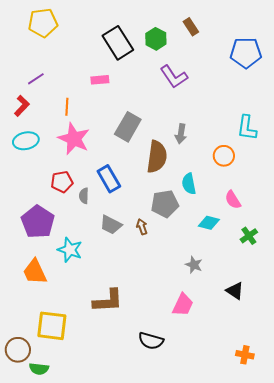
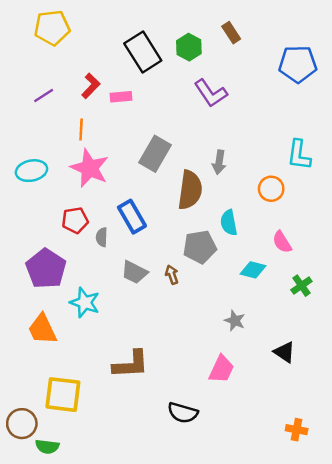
red L-shape: (22, 106) -> (91, 86), moved

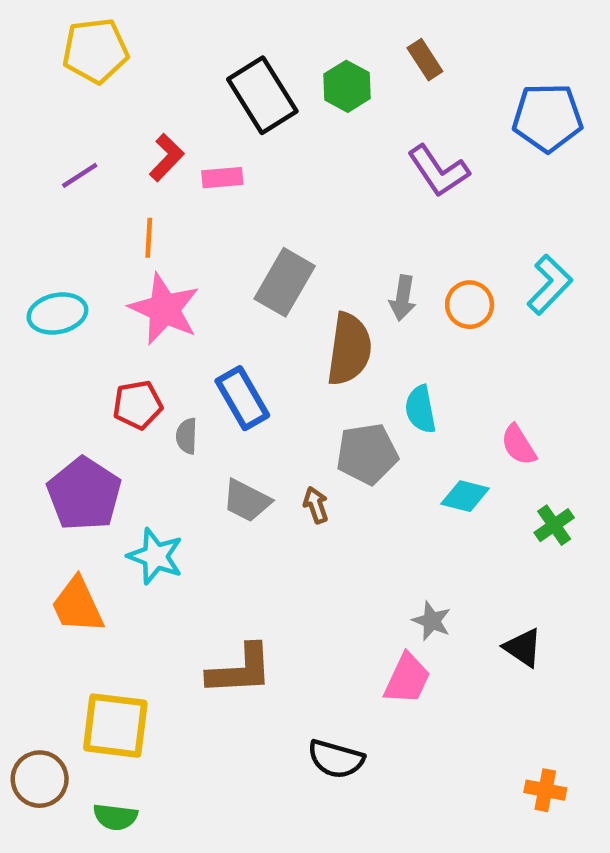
purple L-shape: (211, 93) -> (438, 171), moved
cyan L-shape: (299, 155) -> (550, 285), turned -144
orange circle: (271, 189) -> (470, 305), moved
gray star: (235, 321) -> (432, 621), moved
green semicircle: (47, 447) -> (115, 817), moved

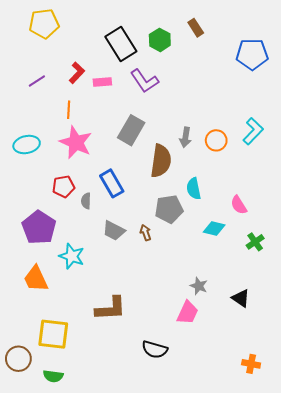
purple L-shape: (438, 171) -> (144, 81), moved

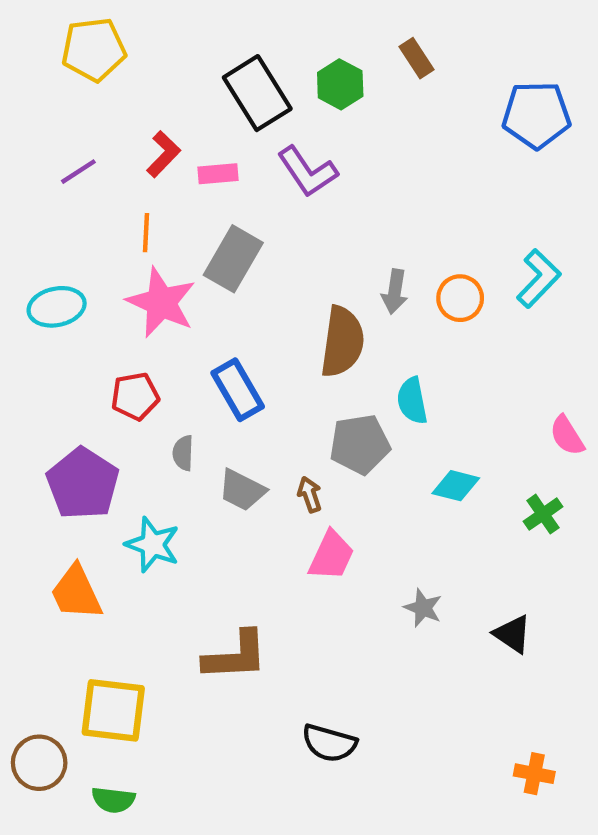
gray rectangle: (131, 130) -> (233, 259), moved
gray semicircle: (86, 201) -> (183, 453), moved
pink semicircle: (239, 205) -> (567, 436), moved
pink trapezoid: (188, 313) -> (331, 556), moved

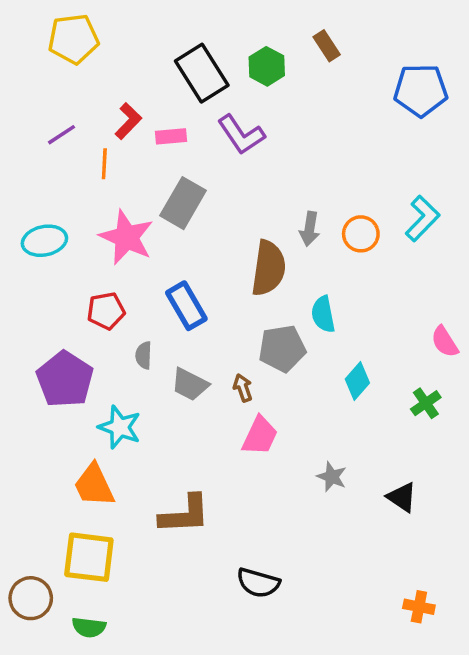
orange line: (146, 233) -> (104, 164), moved
cyan diamond: (456, 486) -> (357, 381), turned -63
orange trapezoid: (76, 593) -> (94, 485), moved

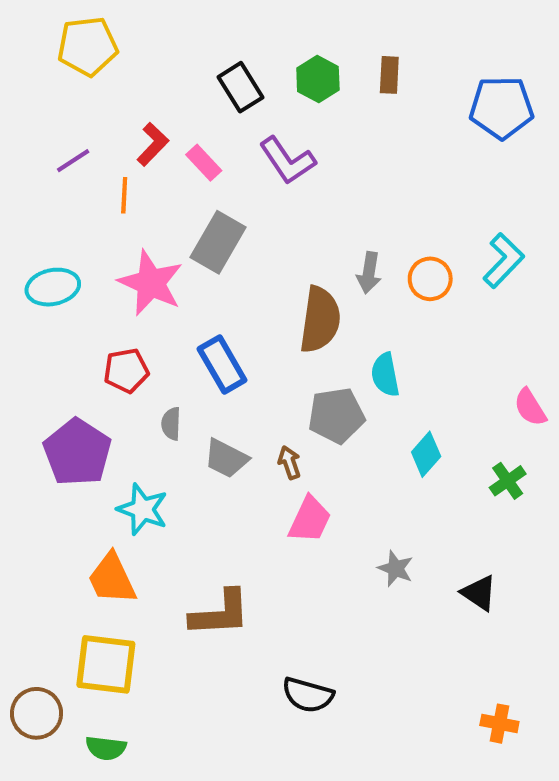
brown rectangle: (327, 46) -> (389, 75), moved, turned 36
black rectangle: (202, 73) -> (240, 87), size x0.7
pink rectangle: (171, 136) -> (204, 163), turned 52

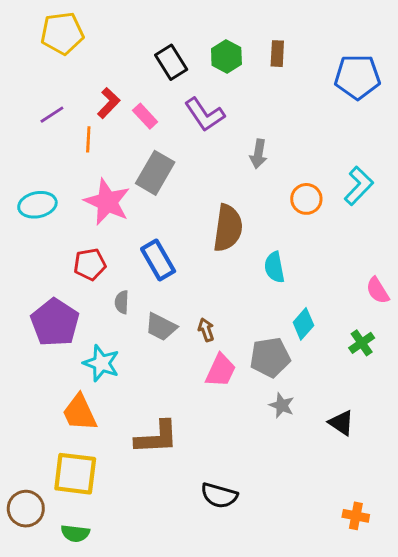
gray arrow: (369, 273) -> (258, 154), moved
gray pentagon: (336, 416) -> (270, 357), moved

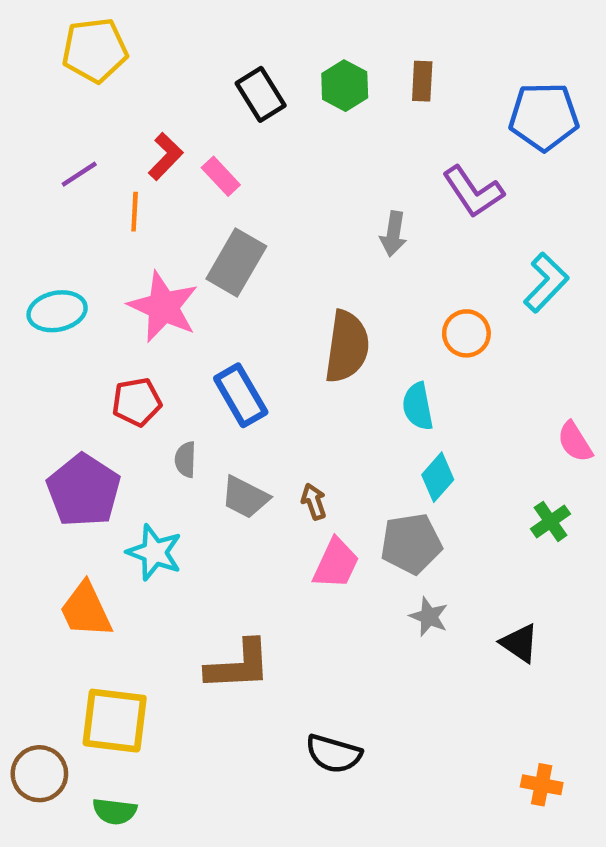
purple L-shape: (205, 115) -> (473, 192), moved
orange circle: (306, 199) -> (466, 333), moved
cyan diamond: (303, 324) -> (438, 477), moved
orange trapezoid: (80, 413) -> (86, 610), moved

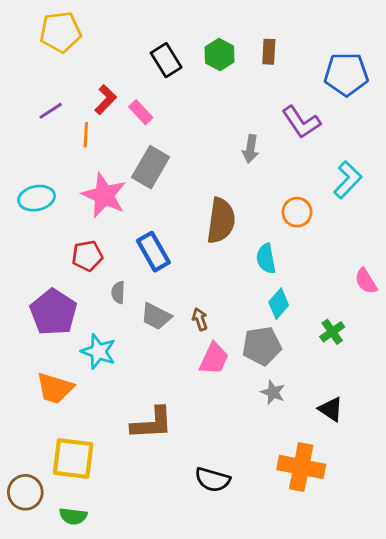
green cross: (551, 521) -> (332, 332), moved
orange trapezoid: (86, 610) -> (55, 388), turned -48
orange cross: (542, 785) -> (301, 467), moved, size x1.8

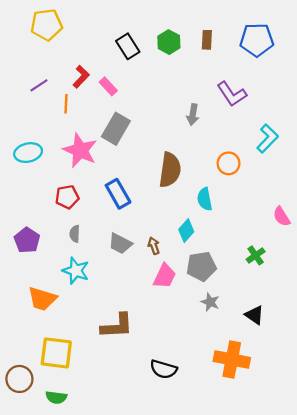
blue pentagon: (346, 74) -> (257, 40), moved
gray semicircle: (118, 292) -> (75, 234), moved
cyan diamond: (279, 304) -> (186, 231), moved
purple pentagon: (53, 312) -> (27, 240), moved, size x0.7

